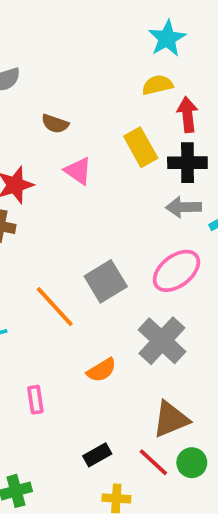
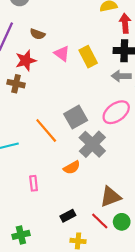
brown semicircle: (55, 124) -> (37, 34), moved
yellow rectangle: (141, 147) -> (88, 57), moved
gray cross: (162, 341) -> (92, 144), moved

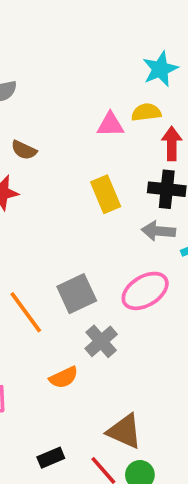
pink triangle: (62, 54) -> (110, 125), moved, turned -42
gray cross: (92, 144) -> (101, 341), size x0.7
brown triangle: (110, 197) -> (124, 431), turned 40

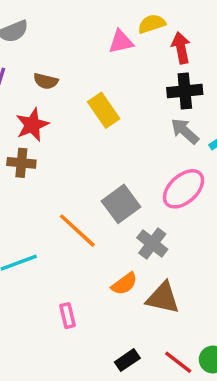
yellow rectangle: (106, 194) -> (104, 110), moved
gray arrow: (158, 231) -> (185, 131), turned 48
brown triangle: (124, 431) -> (163, 298), moved

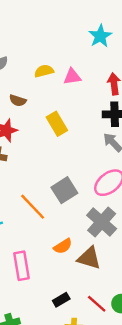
yellow semicircle: (152, 24) -> (44, 71), moved
gray cross: (152, 243) -> (102, 222), moved, size x1.4
pink rectangle: (67, 316) -> (21, 266), size x1.6

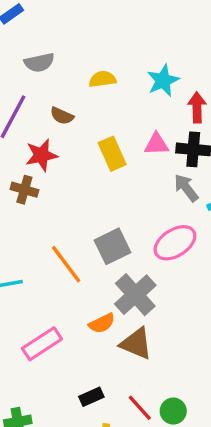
cyan star: (100, 36) -> (163, 81), moved
pink triangle: (72, 77) -> (156, 144), moved
gray cross: (102, 222) -> (135, 295), moved
pink rectangle: (21, 266) -> (42, 344), turned 60

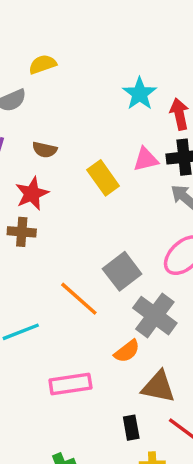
yellow semicircle: (102, 79) -> (43, 64), moved
pink rectangle: (42, 344) -> (70, 384), turned 36
brown triangle: (136, 344) -> (158, 387), moved
black rectangle: (91, 397) -> (131, 428), turned -65

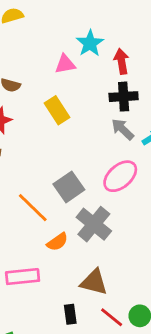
pink triangle: (146, 159) -> (65, 64), moved
orange semicircle: (127, 351) -> (57, 242), moved

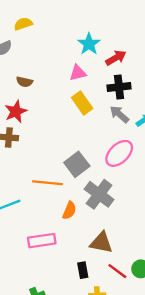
red arrow: (121, 61) -> (116, 58), turned 72
pink triangle: (65, 64) -> (78, 73), moved
yellow rectangle: (57, 110) -> (82, 103), moved
orange line: (33, 208) -> (48, 183), turned -36
orange semicircle: (57, 242) -> (69, 210), turned -30

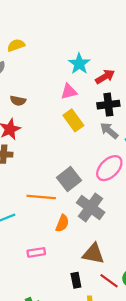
pink rectangle: (42, 241) -> (36, 252), size x0.7

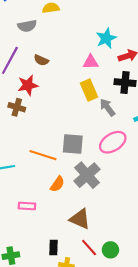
gray arrow: (109, 131) -> (107, 107), moved
gray square: (69, 179) -> (73, 144), turned 30
black rectangle: (76, 280) -> (53, 247), moved

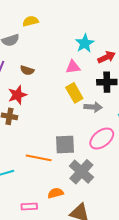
gray arrow: (107, 107) -> (93, 107), turned 138
orange semicircle: (57, 184) -> (56, 193), moved, turned -133

